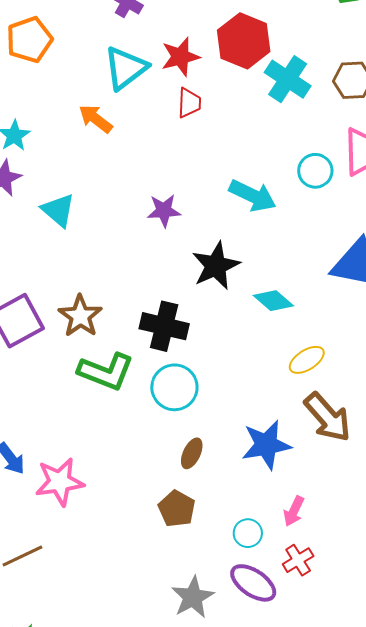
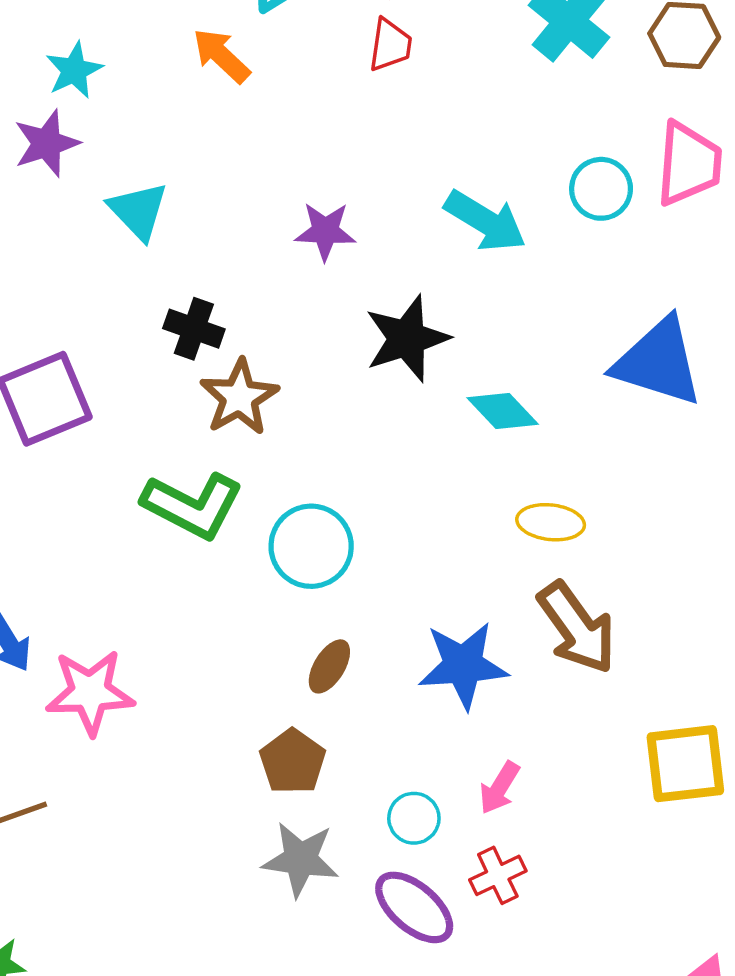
brown star: (80, 316) -> (239, 397), moved
black cross: (164, 326) -> (194, 329), moved, size x0.7
yellow ellipse: (307, 360) -> (551, 522), turned 33
gray star: (193, 597) -> (300, 859), moved, turned 30

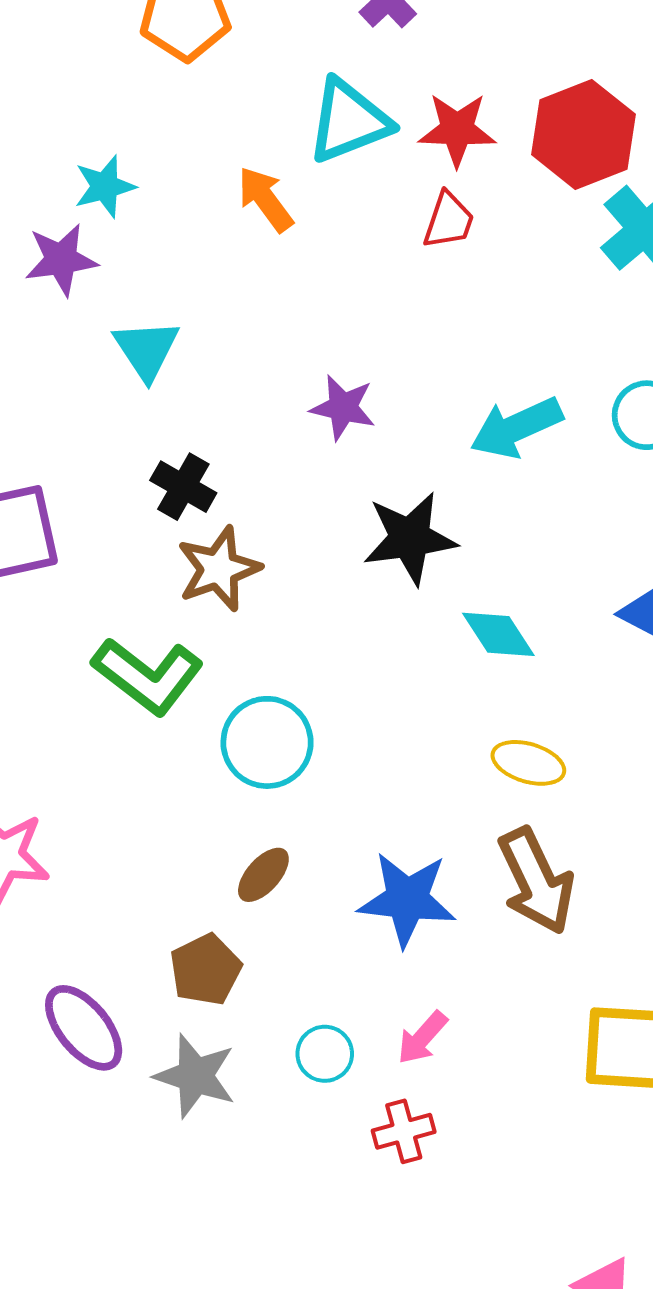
cyan arrow: (485, 221) -> (516, 427), turned 114
purple ellipse: (414, 907) -> (84, 1028), moved

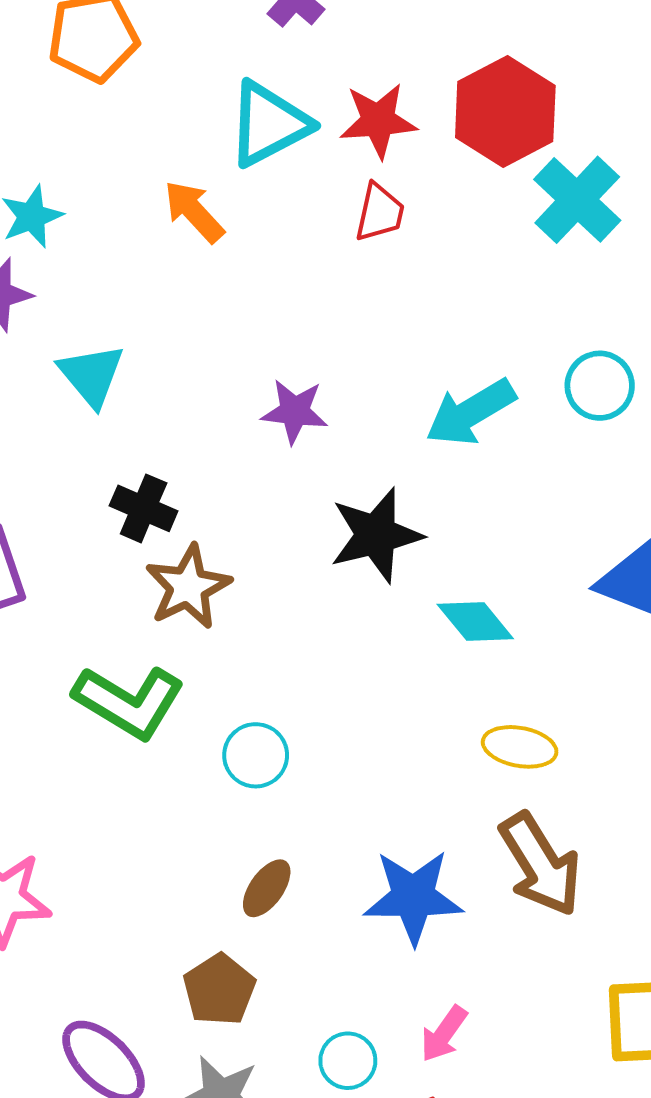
cyan circle: (267, 742) -> (256, 755), size x0.7

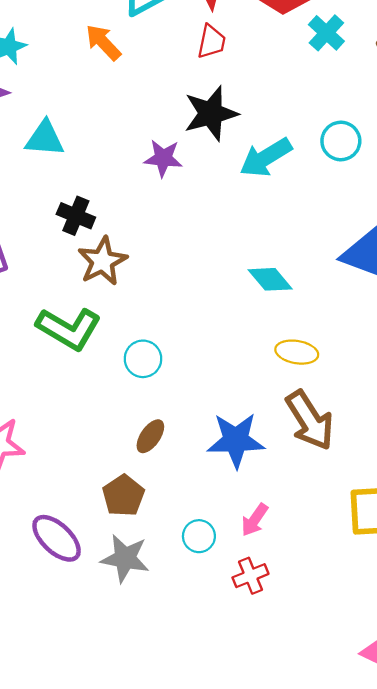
cyan cross: (577, 200) -> (326, 33), size x0.7
cyan triangle: (91, 375) -> (45, 139), turned -45
black star: (376, 535) -> (211, 113), moved

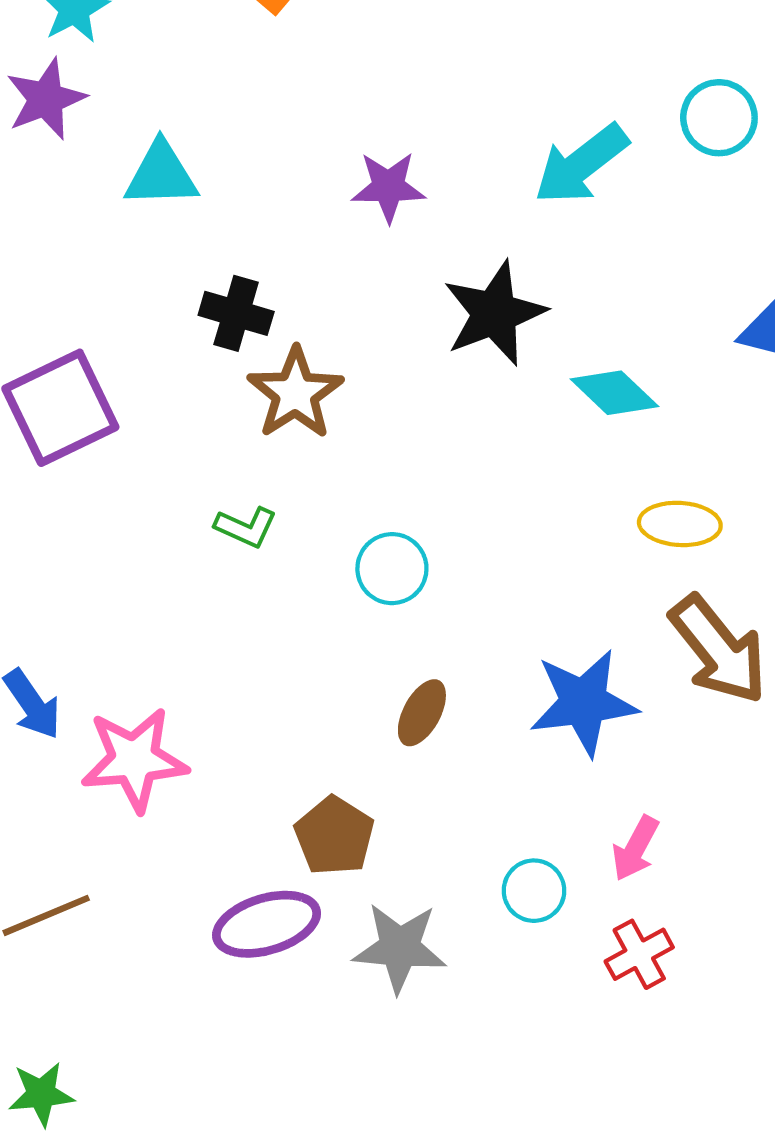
black star: (211, 113) -> (494, 313), moved
green L-shape: (69, 329) -> (246, 527), size x0.5
brown pentagon: (123, 496) -> (334, 836), moved
purple ellipse: (57, 538) -> (267, 924), turned -54

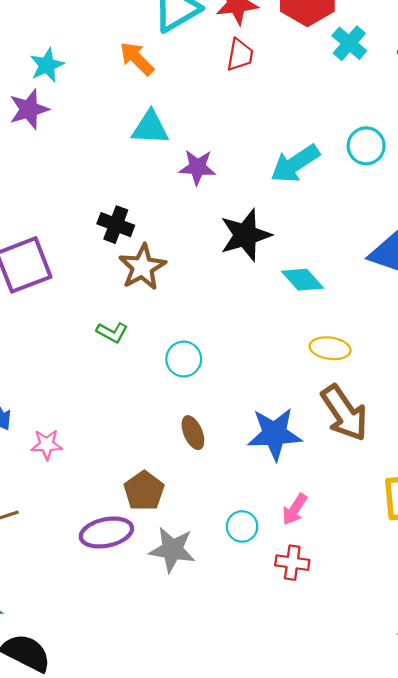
cyan triangle: (161, 175) -> (150, 128), moved
brown ellipse: (422, 713) -> (193, 433), turned -56
pink star: (134, 760) -> (47, 444), size x0.6
red cross: (639, 954) -> (292, 563), turned 32

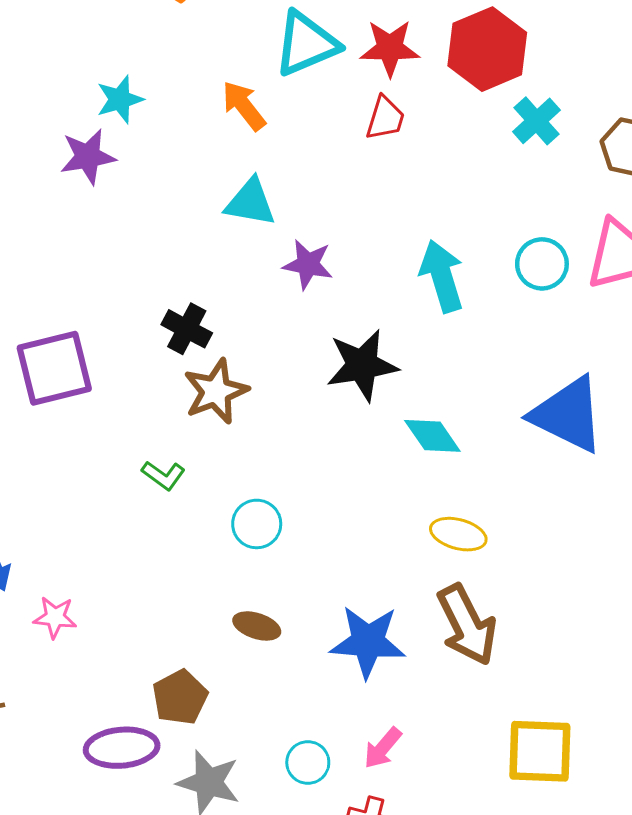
cyan arrow: (295, 164) -> (442, 276), turned 99
brown ellipse: (193, 433) -> (257, 626), turned -56

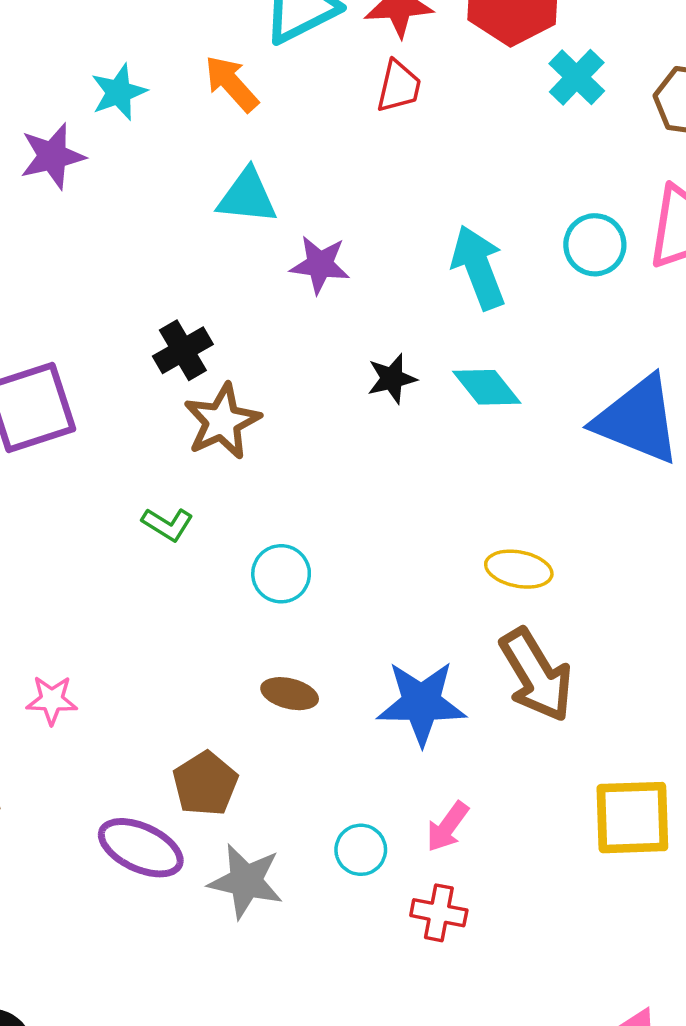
cyan star: (120, 99) -> (119, 92), moved
black cross: (187, 329) -> (183, 350), turned 36
black star: (362, 365) -> (392, 379), size x0.6
cyan diamond: (432, 436) -> (487, 387), moved
purple ellipse: (122, 748) -> (141, 848), turned 34

